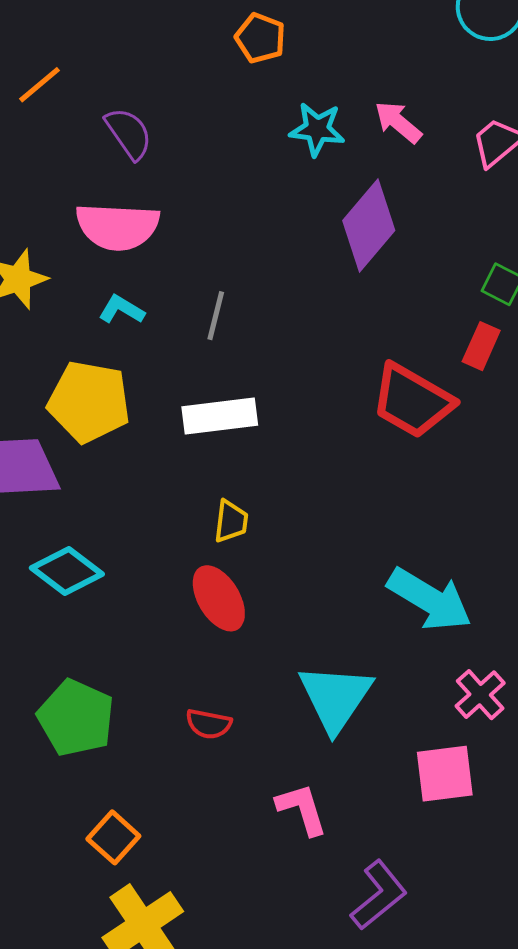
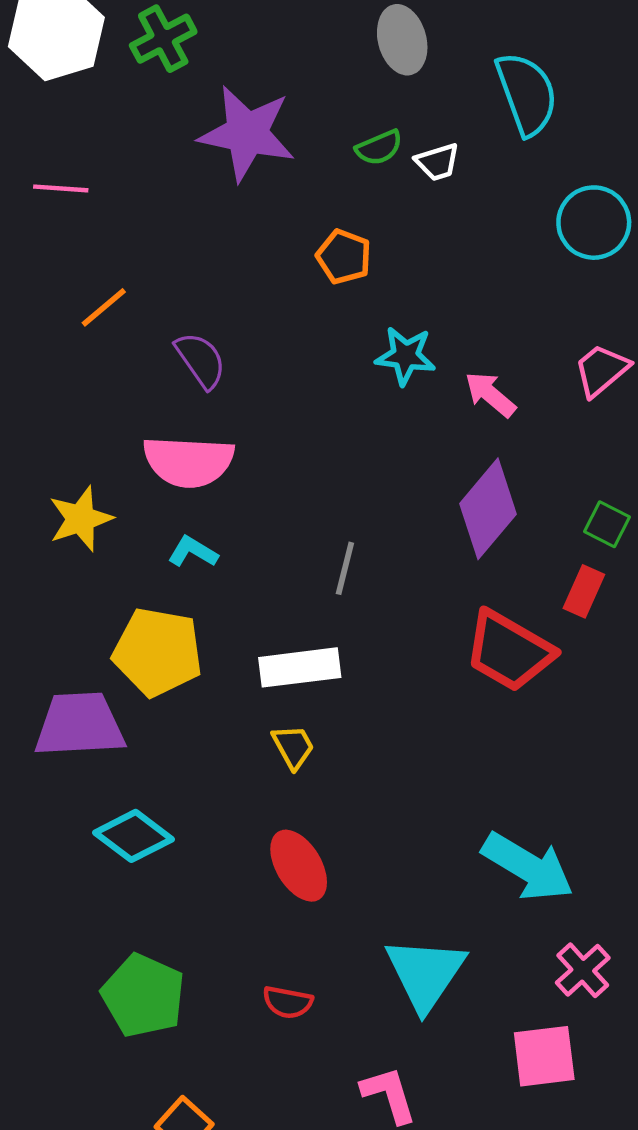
pink arrow: (398, 122) -> (490, 394), moved
purple diamond: (369, 226) -> (488, 509), moved
gray line: (216, 316) -> (345, 568), moved
yellow trapezoid: (231, 521) -> (293, 747), moved, turned -36

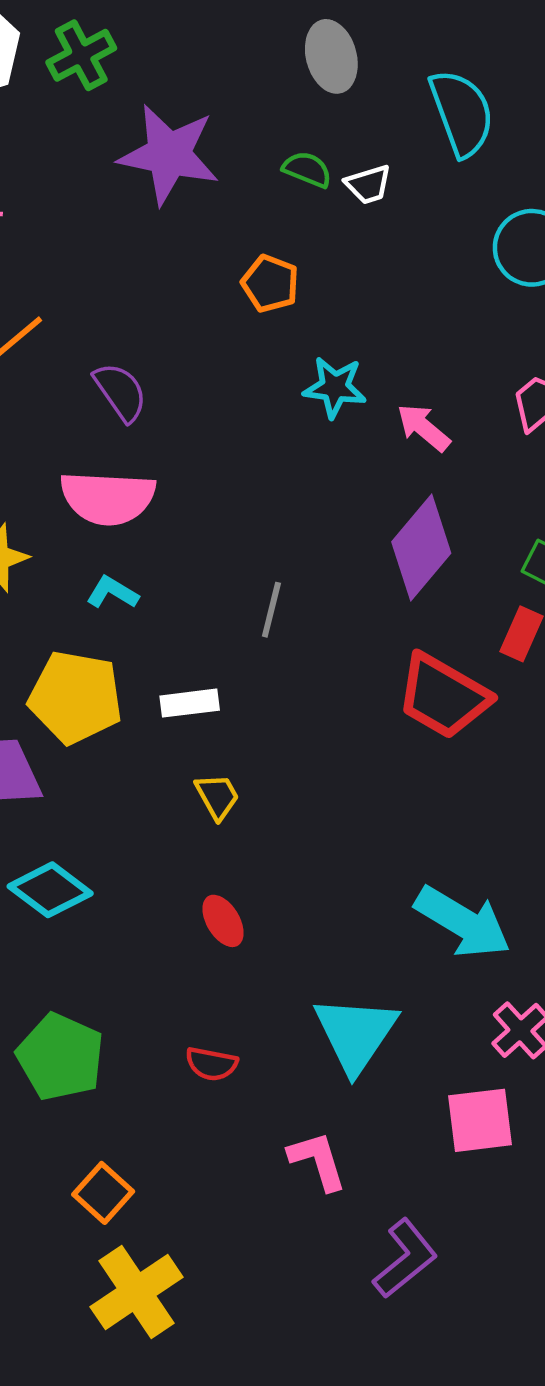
green semicircle: (379, 148) -> (307, 169), turned -135
white rectangle: (300, 667) -> (190, 703), moved, size x0.7
red ellipse: (299, 866) -> (223, 921), size x0.7

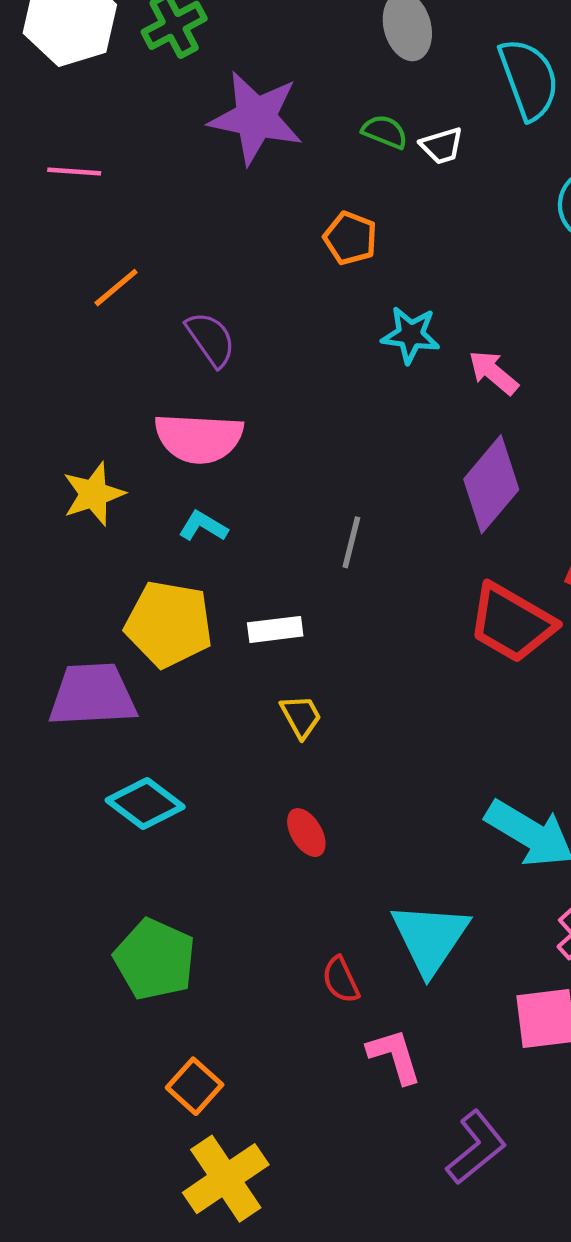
red semicircle: (211, 1064) -> (341, 980), moved, turned 54

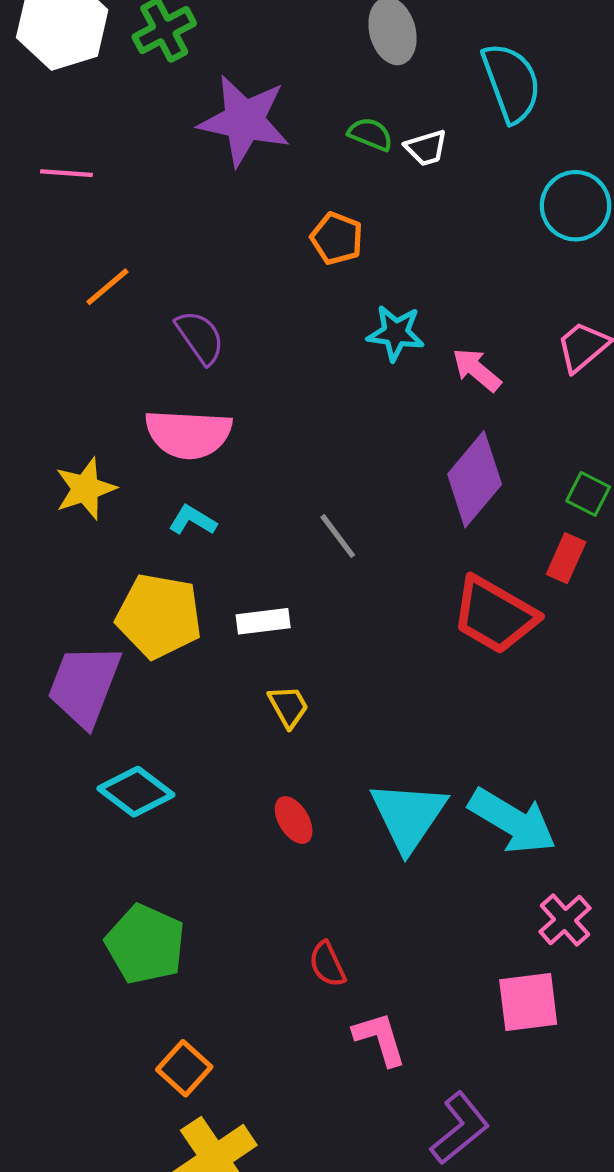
gray line: (351, 542) -> (338, 536), turned -51
purple trapezoid: (92, 695) -> (84, 685), turned -66
cyan triangle: (430, 938) -> (408, 816), moved

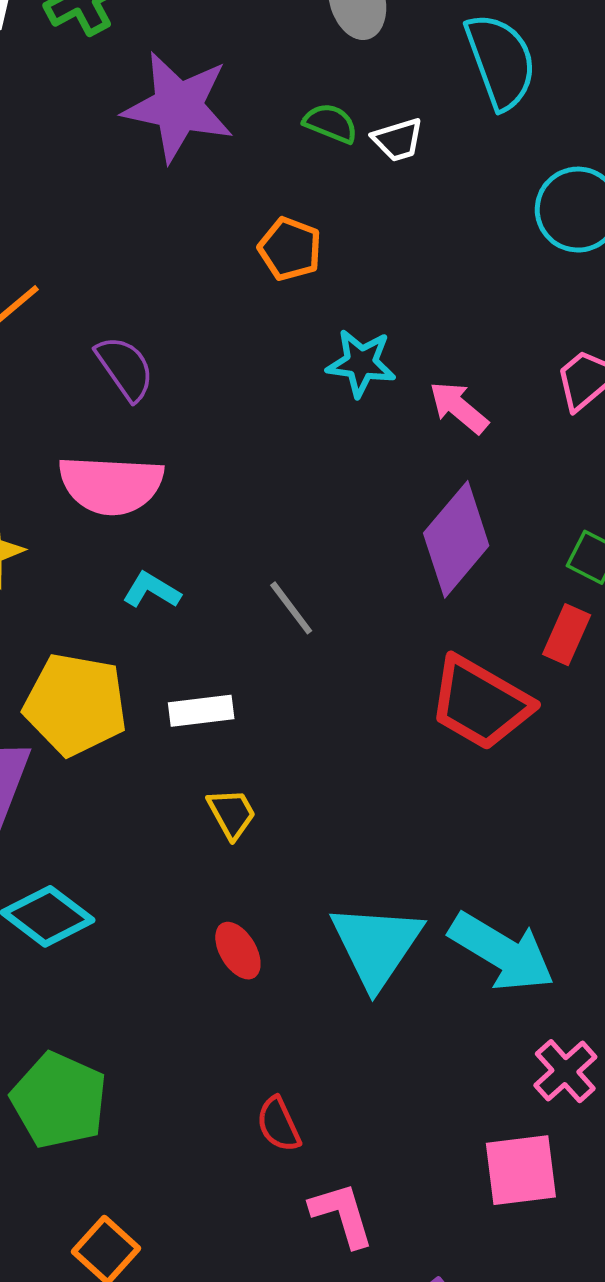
cyan L-shape: (193, 520) -> (152, 590), moved

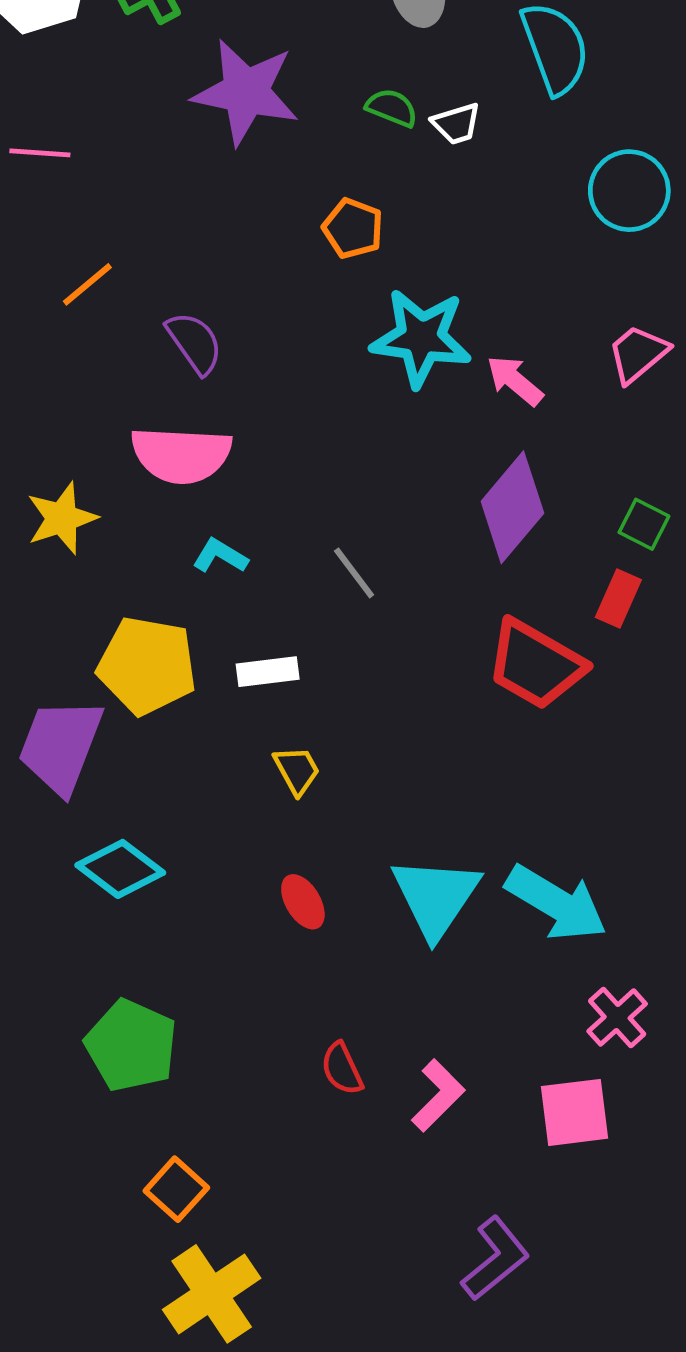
cyan star: (361, 363) -> (421, 338), size x1.5
pink L-shape: (342, 1215) -> (438, 1095), moved, turned 62

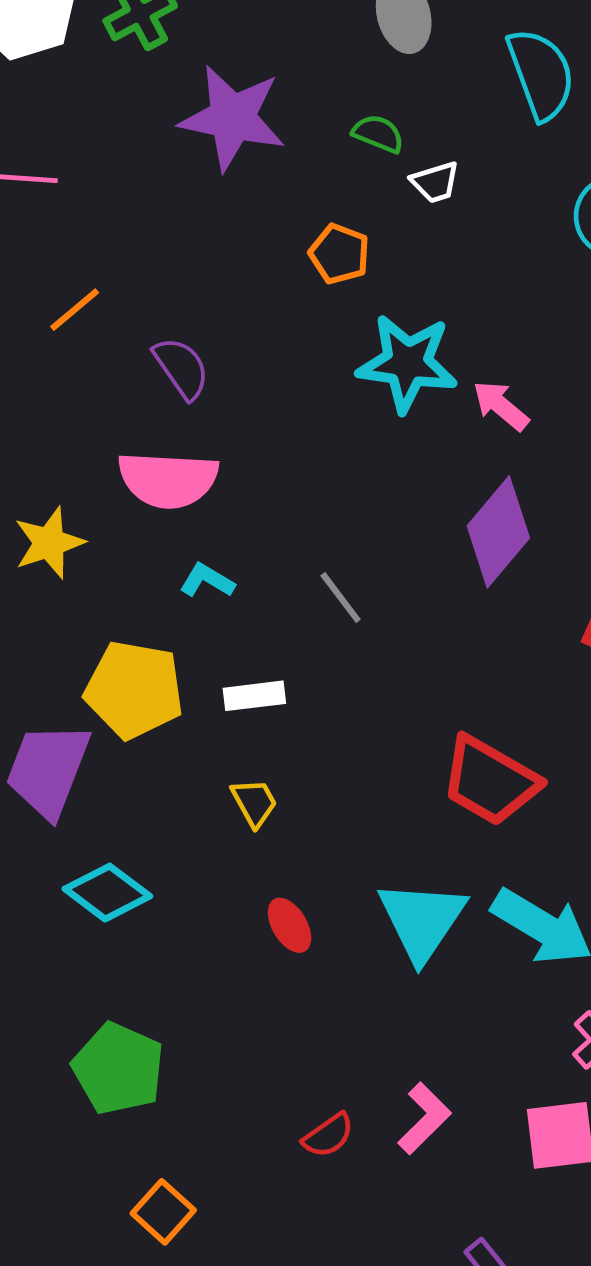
white trapezoid: (456, 124) -> (435, 182), moved
red trapezoid: (536, 664) -> (490, 781), moved
yellow trapezoid: (297, 770) -> (254, 803), moved
red semicircle: (342, 1069) -> (328, 1135), moved, turned -100

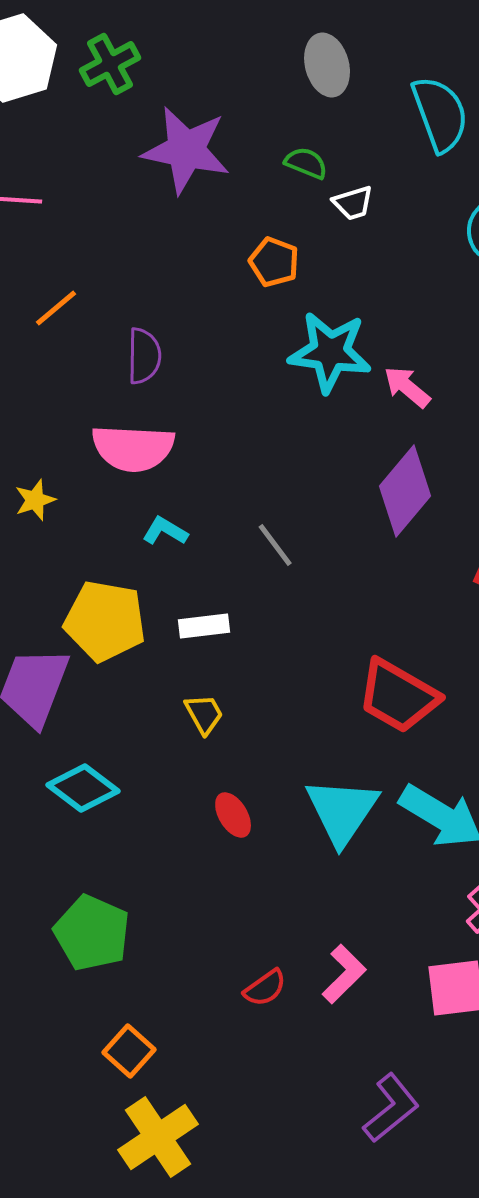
purple semicircle: (181, 368) -> (144, 356), turned 36
yellow star: (49, 543) -> (35, 500), size x0.7

